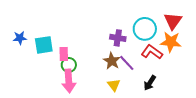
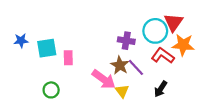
red triangle: (173, 21) -> (173, 22), moved
green circle: (69, 65) -> (51, 90), moved
pink arrow: (69, 81) -> (104, 79), moved, turned -50

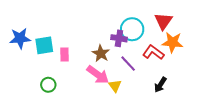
cyan circle: (155, 31) -> (132, 29), moved
blue star: (21, 41) -> (20, 38), size x1.5
brown star: (120, 65) -> (101, 53), moved
black arrow: (161, 89) -> (160, 85), moved

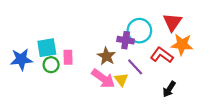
blue star: (20, 38) -> (21, 59), moved
green circle: (48, 85) -> (51, 65), moved
yellow triangle: (115, 86) -> (121, 80), moved

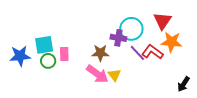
brown star: (106, 56) -> (100, 53), turned -30
purple line: (135, 67) -> (137, 53), moved
black arrow: (169, 89) -> (184, 84), moved

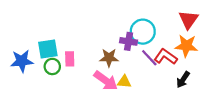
red triangle: (162, 21) -> (189, 20), moved
yellow triangle: (114, 75) -> (124, 82), turned -48
black arrow: (184, 84) -> (183, 80), moved

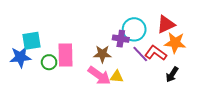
red triangle: (189, 20) -> (166, 24), moved, turned 30
cyan square: (48, 49) -> (32, 41), moved
pink rectangle: (70, 59) -> (65, 55), size x1.6

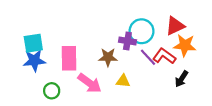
blue star: (20, 57) -> (34, 60), moved
green circle: (49, 62) -> (52, 91), moved
pink arrow: (99, 76) -> (90, 83), moved

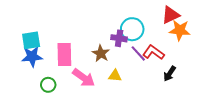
red triangle: (175, 26) -> (171, 15), moved
orange star: (185, 45) -> (180, 30), moved
brown star: (108, 57) -> (101, 53), turned 30

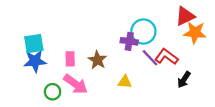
brown star: (101, 53) -> (97, 60), moved
pink rectangle: (64, 54) -> (70, 59), size x0.6
pink arrow: (84, 78) -> (76, 84), moved

